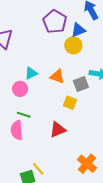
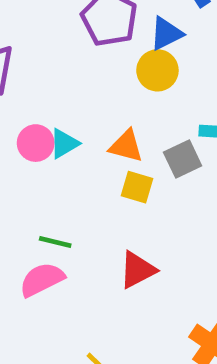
pink circle: (20, 89) -> (36, 143), moved
yellow square: (70, 103) -> (137, 187), moved
pink semicircle: (17, 130) -> (42, 280), turned 72

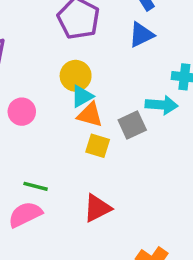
blue triangle: (166, 34) -> (141, 35), moved
yellow circle: (157, 70) -> (76, 76), moved
cyan triangle: (64, 144) -> (82, 96), moved

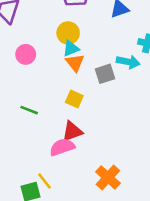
orange triangle: (90, 115) -> (75, 63), turned 30
yellow square: (98, 146) -> (74, 99), moved
pink semicircle: (25, 214) -> (62, 147), moved

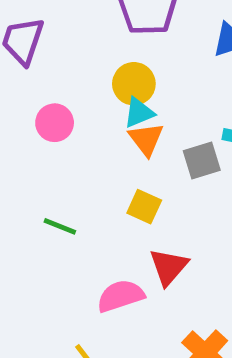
red triangle: (72, 131) -> (169, 267), moved, turned -30

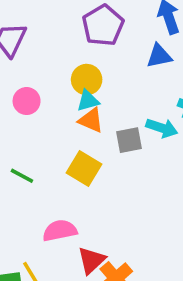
orange triangle: (146, 139) -> (91, 120), turned -36
yellow square: (144, 207) -> (84, 168), size x1.4
red triangle: (169, 267) -> (91, 260), moved

